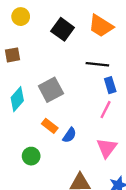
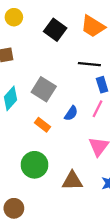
gray square: (51, 90) -> (44, 89), turned -30
blue semicircle: (70, 135) -> (71, 113), moved
green circle: (31, 156) -> (34, 165), moved, size x1.5

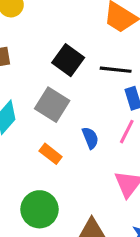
black square: (55, 30) -> (68, 60), moved
blue semicircle: (71, 113) -> (90, 138), turned -56

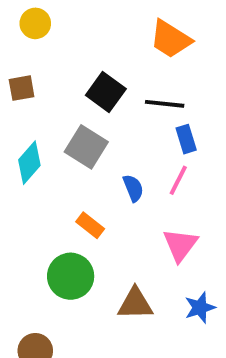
orange rectangle: (51, 154) -> (90, 225), moved

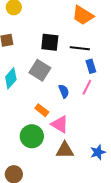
black square: (106, 92) -> (50, 42), turned -30
pink triangle: (180, 245) -> (60, 124), moved, turned -36

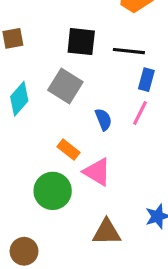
blue rectangle: (91, 66) -> (146, 80), turned 32
brown triangle: (65, 150) -> (107, 232), moved

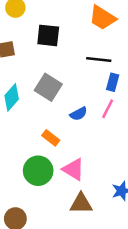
black square: (81, 42) -> (48, 35), moved
blue semicircle: (103, 119) -> (79, 114), turned 84
pink triangle: (97, 172) -> (74, 169), moved

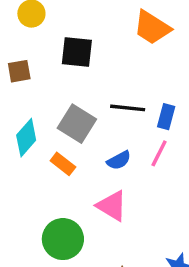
black line: (99, 59) -> (128, 108), moved
orange rectangle: (51, 138) -> (63, 164), moved
pink triangle: (74, 169) -> (112, 206), moved

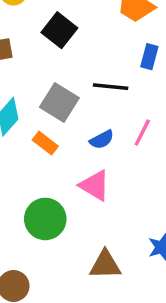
black square: (77, 52) -> (59, 30), turned 32
blue rectangle: (166, 117) -> (149, 57), moved

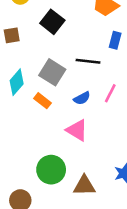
green circle: (45, 219) -> (51, 170), moved

